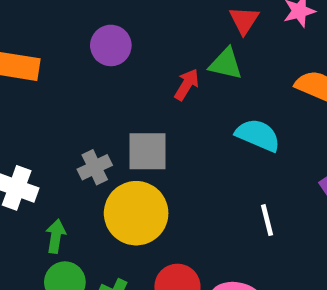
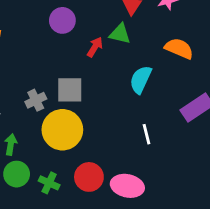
purple circle: (111, 45) -> (62, 20), moved
cyan semicircle: (258, 135) -> (141, 80), turned -88

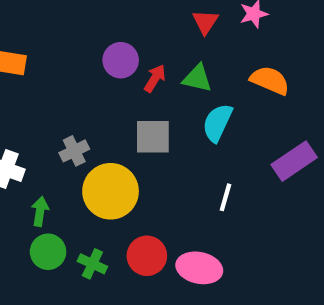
purple circle: (62, 20) -> (121, 60), moved
green triangle: (120, 34) -> (197, 78), moved
gray square: (70, 90) -> (153, 137), moved
white line: (147, 134) -> (225, 197), turned 30

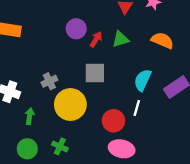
green triangle: (197, 78) -> (120, 39), turned -30
cyan semicircle: (217, 123) -> (143, 80), moved
green circle: (48, 252) -> (27, 149), moved
red circle: (147, 256) -> (113, 121), moved

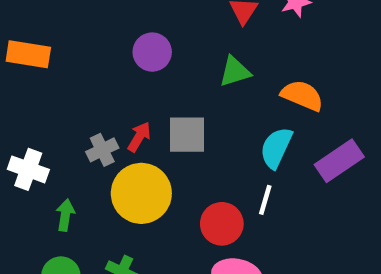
red arrow: (96, 39) -> (139, 137), moved
orange semicircle: (162, 40) -> (302, 96), moved

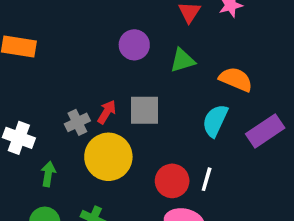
purple circle: (152, 52) -> (134, 45), moved
white line: (265, 200) -> (207, 179), moved

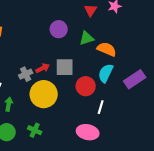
orange semicircle: (236, 79) -> (107, 49), moved
red arrow: (107, 112) -> (43, 68), turned 32
red circle: (172, 181) -> (86, 86), moved

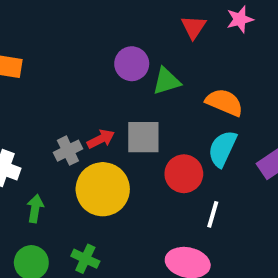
green triangle: (87, 38) -> (166, 81), moved

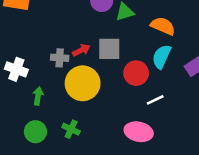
gray cross: (68, 151) -> (60, 58), turned 30
white line: (213, 214) -> (155, 100), turned 48

